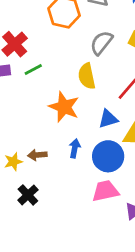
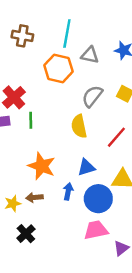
green line: (33, 69) -> (31, 120), turned -63
orange star: (64, 107) -> (42, 166), moved
blue triangle: (108, 119) -> (86, 167), moved

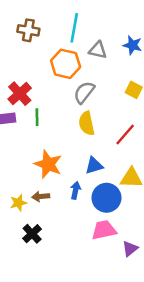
gray semicircle: (92, 96) -> (84, 92), moved

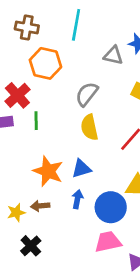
gray triangle: (98, 50) -> (113, 55), moved
orange hexagon: (66, 64) -> (45, 63), moved
blue triangle: (94, 166) -> (81, 169), moved

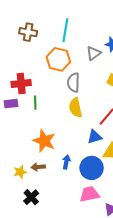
gray triangle: (113, 55) -> (94, 53), turned -49
orange hexagon: (45, 63) -> (58, 59), moved
gray semicircle: (87, 94) -> (73, 82), turned -36
red cross: (17, 95) -> (21, 83), turned 36
blue triangle: (81, 169) -> (95, 137), moved

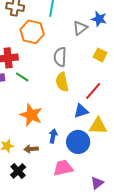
orange hexagon: (58, 59) -> (32, 32), moved
green line: (35, 103) -> (22, 77), turned -56
brown arrow: (38, 167) -> (31, 149), moved
pink trapezoid: (90, 194) -> (63, 168), moved

